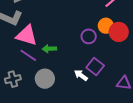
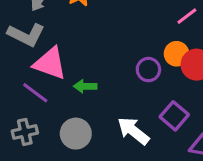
purple line: (28, 55) -> (35, 93), moved
purple square: (95, 67) -> (174, 116), moved
white arrow: (81, 75) -> (133, 131), size x1.5

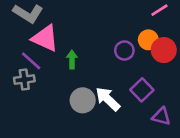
green arrow: (85, 86) -> (72, 59), turned 84
gray cross: (25, 132) -> (24, 80), moved
gray circle: (76, 134) -> (83, 100), moved

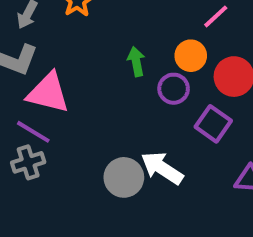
orange circle: (148, 40) -> (191, 56), moved
green arrow: (72, 59) -> (136, 62), moved
purple square: (142, 90) -> (213, 124), moved

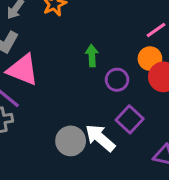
orange circle: (191, 56) -> (150, 59), moved
purple square: (213, 124) -> (130, 119), moved

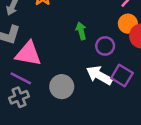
white arrow: (100, 138) -> (99, 75), moved
gray circle: (71, 141) -> (62, 87), moved

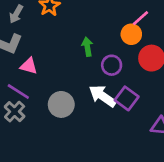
orange circle: (128, 24) -> (131, 34), moved
pink triangle: (28, 54) -> (29, 66), size x0.6
gray cross: (19, 97) -> (15, 112), turned -30

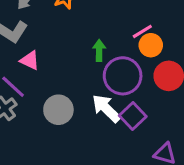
pink line: (140, 18) -> (142, 31), moved
purple circle: (112, 65) -> (123, 76), size x1.6

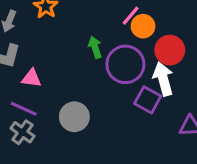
white arrow: (106, 109) -> (163, 79), moved, turned 48

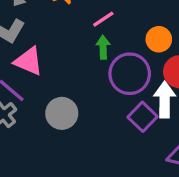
pink line: (131, 16) -> (103, 19), moved
pink triangle: (32, 78) -> (28, 61), size x1.4

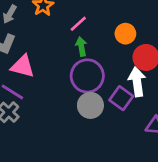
purple circle: (130, 74) -> (87, 76), moved
gray circle: (62, 113) -> (90, 105), moved

